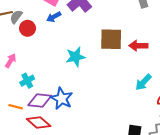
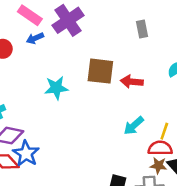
blue star: (62, 99) -> (26, 154), moved

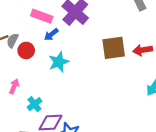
cyan star: (56, 88) -> (59, 62), moved

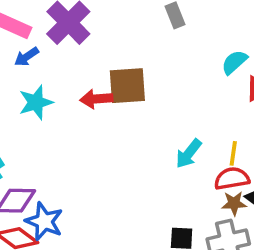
red arrow: (143, 50) -> (96, 99), moved

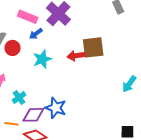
blue star: (44, 221) -> (56, 108), moved

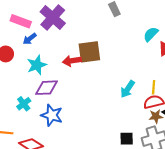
cyan cross: (19, 98) -> (24, 104), moved
purple diamond: (33, 115) -> (46, 88), moved

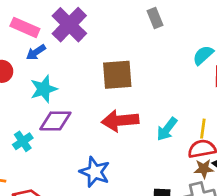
red arrow: (72, 61) -> (120, 121), moved, size x1.4
blue star: (52, 115) -> (95, 172), moved

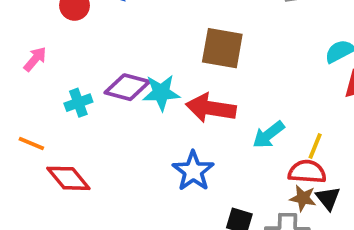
cyan star: (44, 89) -> (161, 93), moved
blue star: (95, 172) -> (193, 171), moved

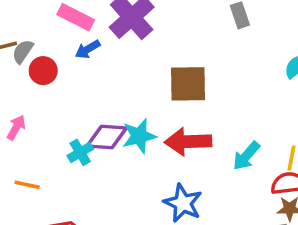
cyan cross: (78, 103) -> (80, 152), moved
orange line: (31, 144) -> (27, 185), moved

